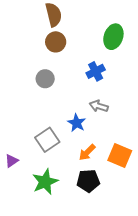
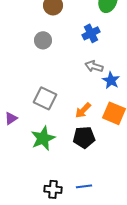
blue star: (77, 123) -> (111, 80), moved
gray square: (47, 140) -> (45, 98), turned -30

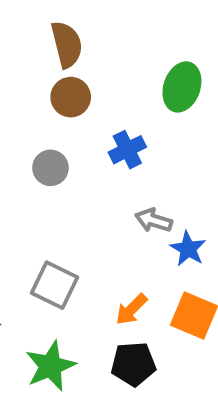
blue cross: (91, 33) -> (127, 150), moved

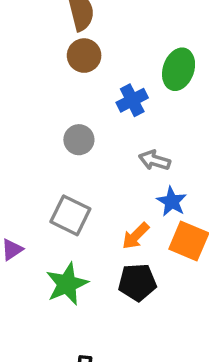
green ellipse: (182, 87) -> (179, 69), moved
gray circle: (50, 168) -> (79, 140), moved
blue star: (188, 249) -> (172, 202), moved

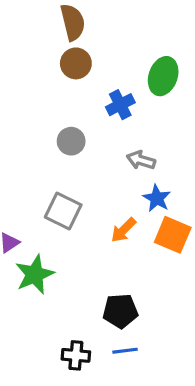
black pentagon: (137, 282) -> (120, 311), moved
green star: (67, 284) -> (35, 274), moved

